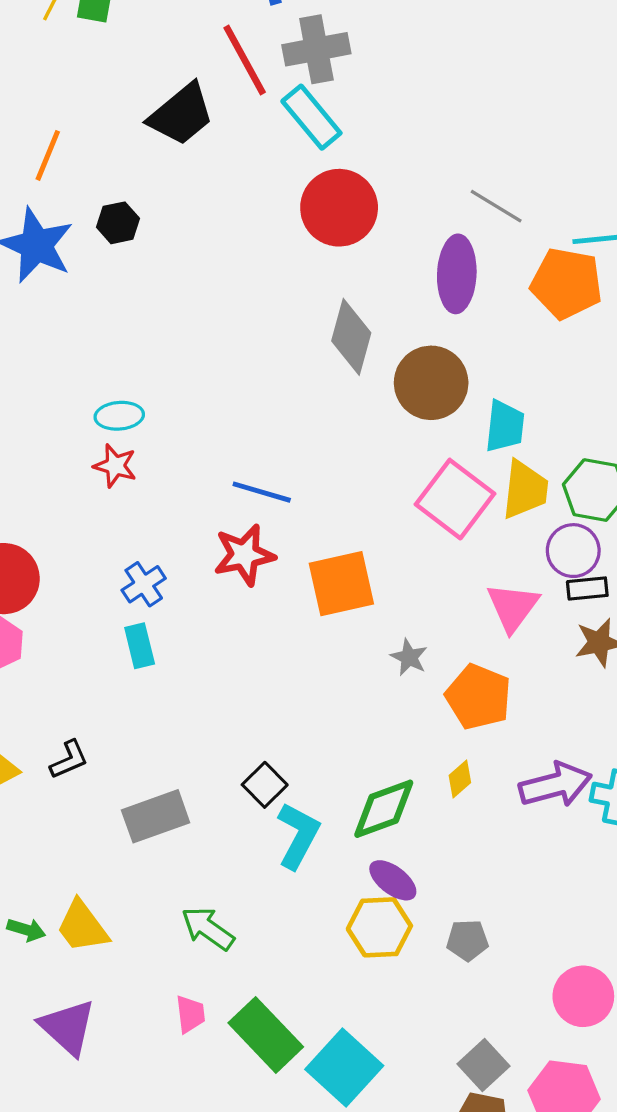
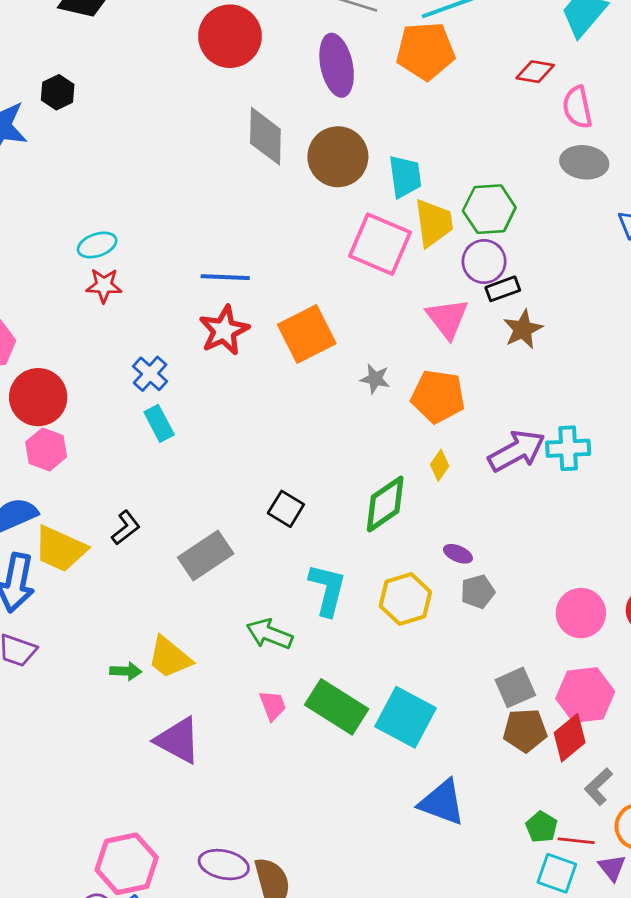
cyan L-shape: (298, 835) -> (327, 590), moved
purple ellipse: (393, 880) -> (458, 554), moved, size x0.7
gray square: (483, 1065) -> (515, 687), turned 33

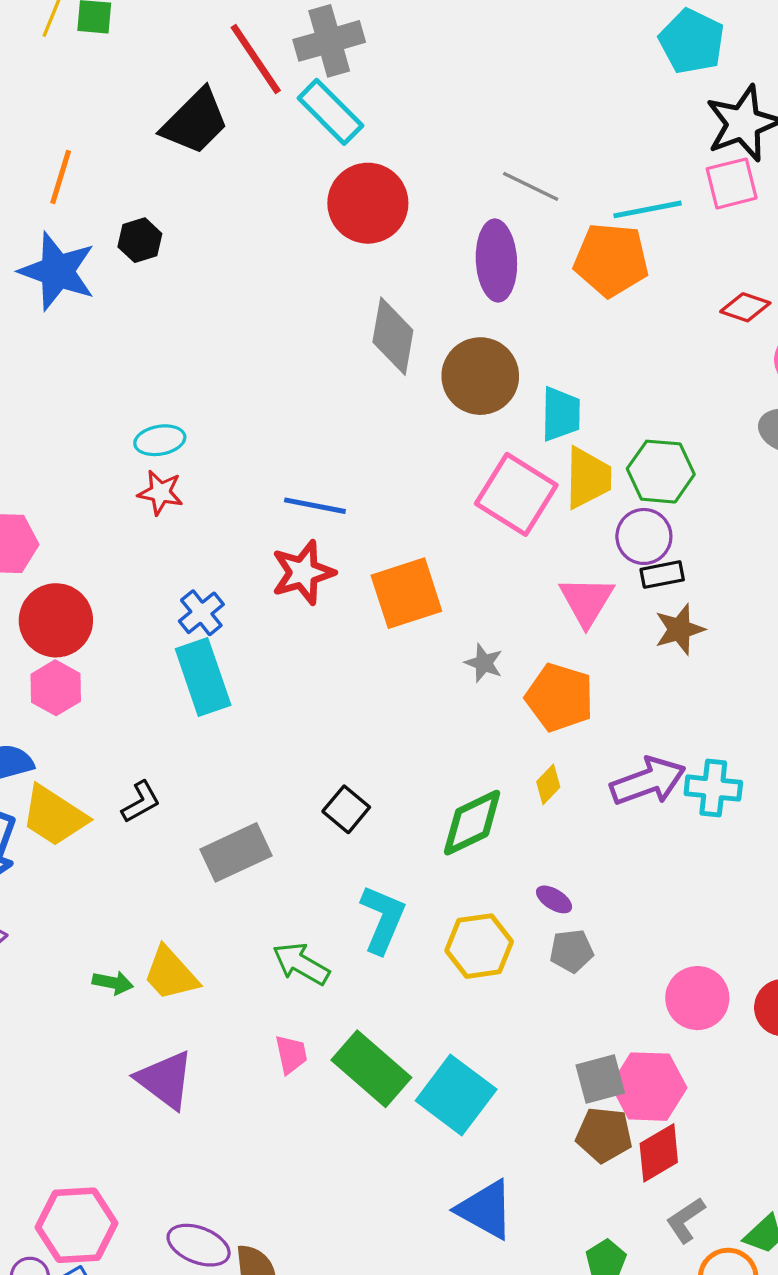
cyan rectangle: (159, 423) -> (203, 677), size x1.6
pink hexagon: (585, 695) -> (649, 1087), moved

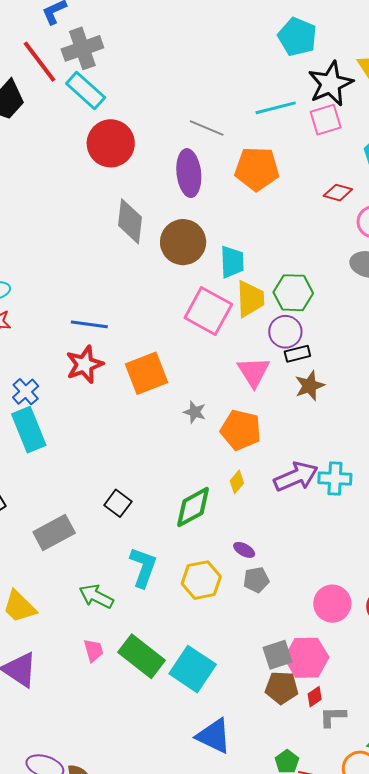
cyan line: (648, 209) -> (276, 108), moved
red diamond: (659, 1153) -> (315, 697), size x0.6
gray L-shape: (686, 1220) -> (333, 717), moved, turned 36

